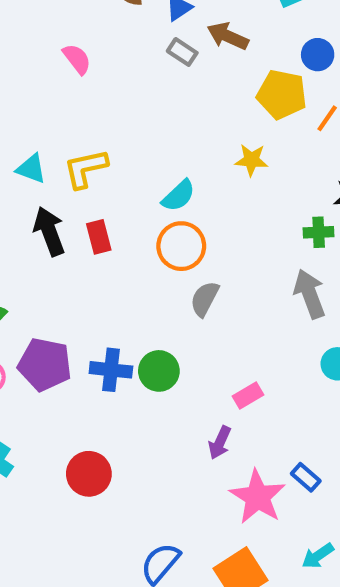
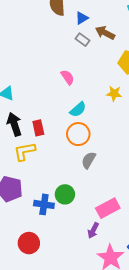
pink semicircle: (77, 59) -> (68, 77), moved
yellow L-shape: (86, 169) -> (24, 151), moved
blue cross: (111, 370) -> (44, 204), moved
pink rectangle: (248, 396) -> (108, 208), size x1.6

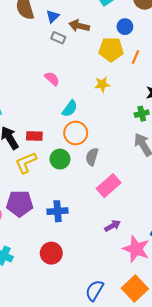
red rectangle: (38, 128) -> (34, 136), turned -63
green circle: (65, 194) -> (60, 159), moved
pink rectangle: (108, 208) -> (109, 186), moved
purple arrow: (93, 230) -> (113, 226), turned -133

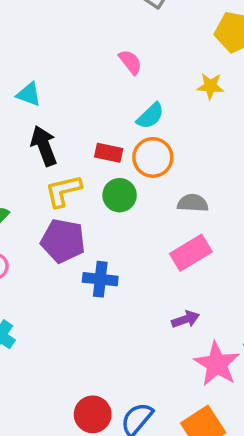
red rectangle: (34, 136) -> (109, 153), moved
gray semicircle: (92, 157) -> (193, 203), moved, turned 66
purple pentagon: (20, 204) -> (63, 241), moved
red circle: (51, 253) -> (93, 414), moved

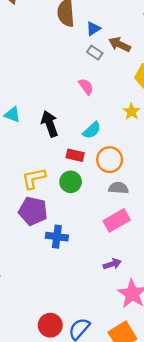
pink semicircle: (130, 62) -> (86, 87), moved
yellow star: (210, 86) -> (131, 112), turned 30
black arrow: (44, 146) -> (50, 124), moved
red rectangle: (109, 153) -> (75, 155), moved
orange circle: (153, 157) -> (110, 160), moved

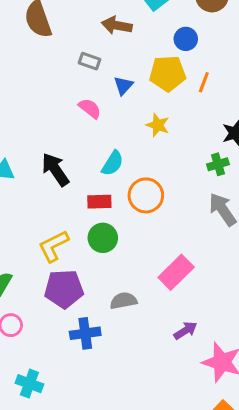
blue triangle: (93, 29) -> (123, 86), moved
brown arrow: (120, 44) -> (117, 25), moved
gray semicircle: (118, 188) -> (123, 301), moved
blue cross: (57, 237) -> (85, 333), moved

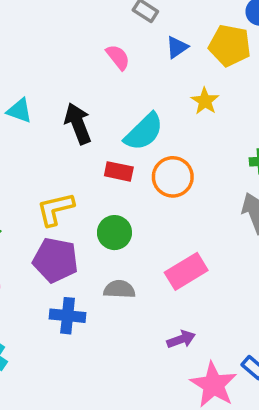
pink semicircle: (90, 108) -> (118, 57), moved
cyan semicircle: (113, 163) -> (144, 132), size x1.4
green circle: (103, 238) -> (114, 233), moved

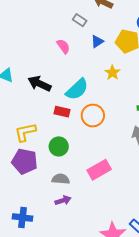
black arrow: (78, 123) -> (39, 84), turned -45
blue cross: (68, 316) -> (23, 218), moved
purple arrow: (181, 339) -> (63, 200), moved

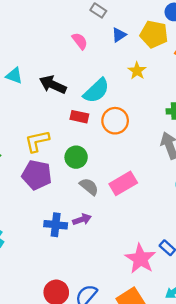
gray semicircle: (61, 179) -> (89, 187), moved, turned 36
blue cross: (23, 218) -> (56, 225), moved

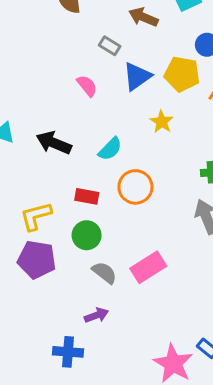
blue triangle: (119, 35) -> (137, 76), size x1.5
cyan semicircle: (96, 91) -> (110, 149), size x0.7
red rectangle: (79, 117) -> (87, 196), moved
blue cross: (56, 225) -> (68, 352), moved

